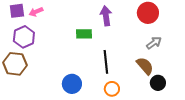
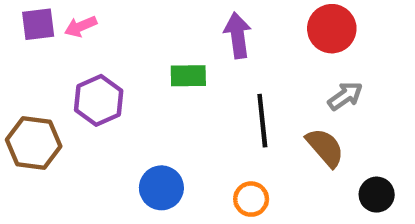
purple hexagon: (24, 37) -> (99, 100), moved
black line: (106, 62) -> (262, 121), moved
black circle: (158, 83) -> (377, 195), moved

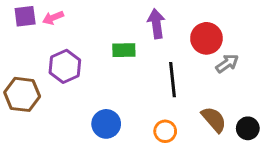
red circle: (332, 29) -> (206, 38), moved
brown semicircle: (325, 147) -> (214, 119), moved

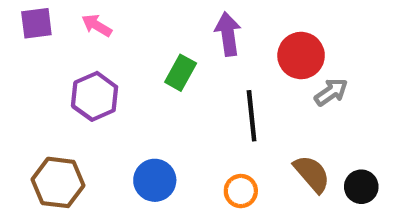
pink arrow: (53, 18) -> (97, 25), moved, turned 54
green rectangle: (124, 50) -> (181, 73), turned -60
brown hexagon: (22, 94) -> (58, 182), moved

